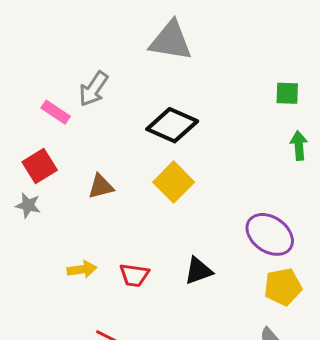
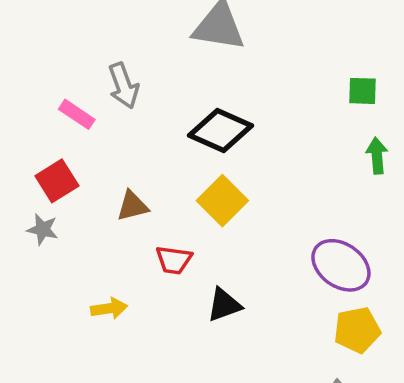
gray arrow: (94, 89) -> (123, 86), turned -54
black triangle: (198, 271) -> (224, 305), moved
red trapezoid: (134, 275) -> (174, 260), moved

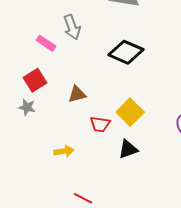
yellow square: (222, 201) -> (130, 112), moved

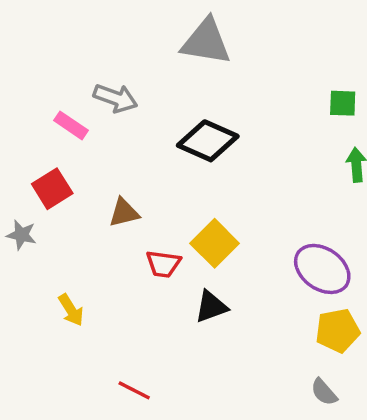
gray arrow: (72, 27) -> (115, 98), turned -50
gray star: (27, 107) -> (21, 235), moved
yellow arrow: (64, 151) -> (71, 310), moved, turned 66

